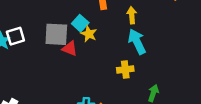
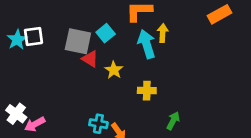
yellow star: (89, 34) -> (114, 70), moved
cyan arrow: (137, 42) -> (146, 44), moved

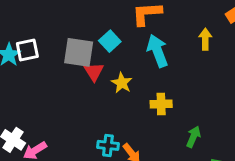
yellow arrow: (163, 33) -> (205, 39), moved
red triangle: (90, 59) -> (94, 72), turned 30

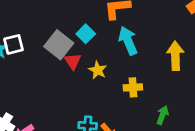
yellow arrow: (205, 39) -> (175, 56), moved, size x1.5
gray square: (79, 52) -> (59, 45), turned 32

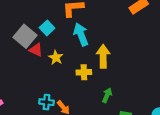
yellow arrow: (175, 56) -> (103, 56), moved
red triangle: (73, 61) -> (36, 50), turned -32

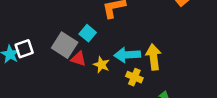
cyan arrow: (81, 34) -> (127, 55), moved, turned -65
yellow cross: (84, 72) -> (134, 77), turned 32

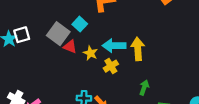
yellow cross: (134, 77) -> (111, 66), moved, turned 32

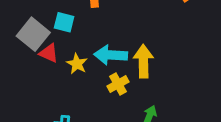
cyan square: (80, 24) -> (64, 22), turned -32
yellow cross: (111, 66) -> (118, 84), moved

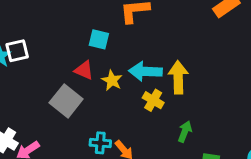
gray square: (33, 34) -> (66, 101), moved
yellow cross: (118, 84) -> (153, 100), turned -30

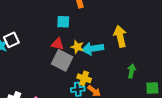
cyan arrow: (145, 71) -> (93, 49), moved
yellow cross: (153, 100) -> (84, 78), moved
gray square: (66, 101) -> (62, 60), moved

